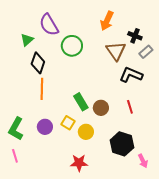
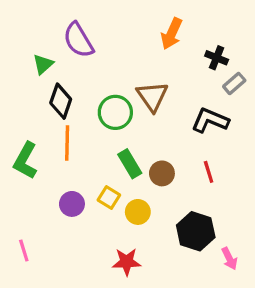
green circle: (72, 46) -> (115, 112), moved
brown triangle: (116, 51) -> (152, 96), moved
green L-shape: (16, 129) -> (25, 161), moved

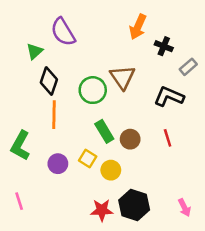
black cross: (217, 58) -> (164, 46), moved
green L-shape: (25, 161) -> (20, 146), moved
black hexagon: (196, 231) -> (134, 205), moved

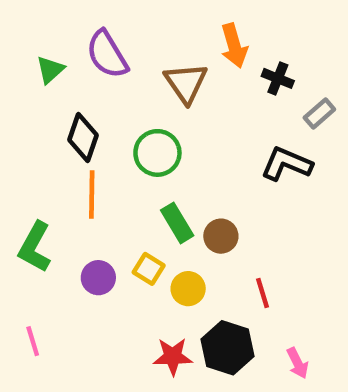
orange arrow: (138, 27) -> (234, 46), turned -40
green triangle: (35, 51) -> (50, 70), moved
brown triangle: (122, 77) -> (186, 83), moved
red line: (168, 138) -> (263, 293), moved
pink arrow: (184, 208) -> (298, 363), moved

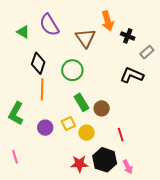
green triangle: (50, 70) -> (23, 32), turned -48
yellow square: (149, 269) -> (68, 124), turned 32
pink arrow: (298, 363) -> (128, 167), moved

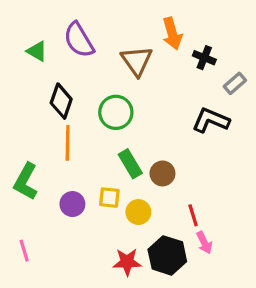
yellow square: (68, 124) -> (109, 198), turned 32
pink arrow: (128, 167) -> (204, 243), moved

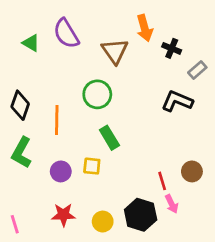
black diamond: (61, 101) -> (20, 105), moved
brown circle: (162, 173) -> (192, 171), moved
yellow circle: (138, 212) -> (103, 222), moved
pink line: (24, 251) -> (15, 224), moved
red star: (127, 262) -> (63, 215), moved

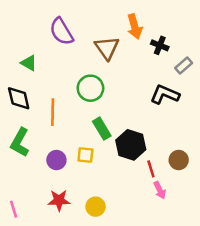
green triangle: (31, 43) -> (29, 63), moved
black diamond: (20, 105) -> (19, 98), turned -32
black hexagon: (141, 215) -> (131, 145), moved

